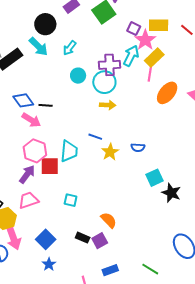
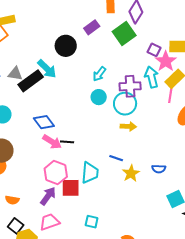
cyan arrow: (38, 47) -> (47, 69), moved
cyan arrow: (70, 48) -> (99, 74), moved
cyan arrow: (131, 56) -> (152, 77), turned -40
black line: (46, 105) -> (67, 142), moved

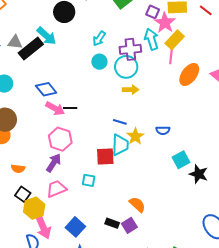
cyan trapezoid: (90, 173) -> (120, 145), moved
red square: (71, 188) -> (105, 157), moved
cyan square: (92, 222) -> (89, 180), moved

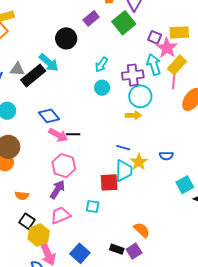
cyan circle: (126, 67) -> (140, 96), moved

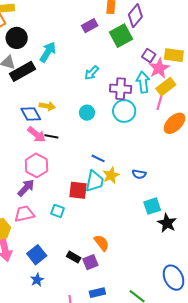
black circle: (66, 38) -> (17, 38), moved
cyan arrow: (49, 63) -> (48, 52), moved, turned -110
cyan circle: (102, 88) -> (87, 113), moved
yellow arrow: (133, 115) -> (47, 106), moved

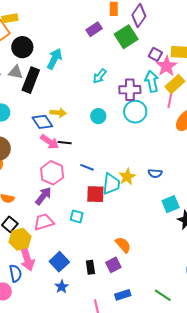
black rectangle: (23, 71) -> (31, 80), turned -35
blue line: (98, 158) -> (87, 167), moved
black rectangle: (74, 257) -> (90, 267), moved, turned 56

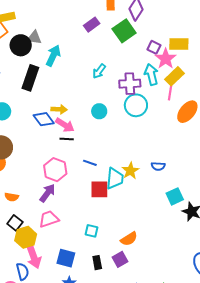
gray triangle: (16, 72) -> (34, 38), moved
pink arrow: (50, 142) -> (65, 125), moved
cyan square: (77, 216) -> (91, 231), moved
orange semicircle: (123, 245) -> (129, 239), turned 102
blue square: (59, 262) -> (66, 258), turned -30

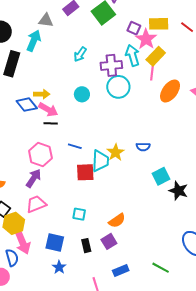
gray triangle: (34, 38) -> (46, 20), moved

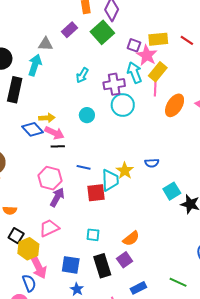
purple arrow: (34, 178) -> (57, 197), moved
black rectangle: (86, 246) -> (102, 266), size x1.6

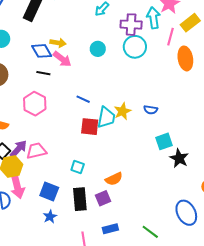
yellow rectangle: (158, 72) -> (190, 23), moved
orange ellipse: (175, 105) -> (185, 58), turned -55
black line: (58, 146) -> (43, 73), moved
pink hexagon: (50, 178) -> (35, 104), moved
purple arrow: (57, 197) -> (18, 149), moved

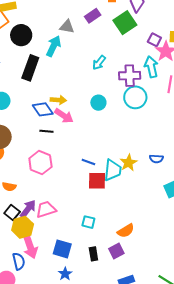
blue line: (83, 99) -> (88, 162), moved
black rectangle: (80, 199) -> (93, 254), size x0.6

